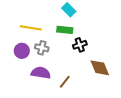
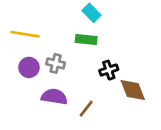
yellow line: (31, 28) -> (25, 34), moved
black cross: (80, 45) -> (109, 70), moved

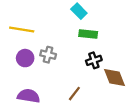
green rectangle: (86, 39) -> (88, 34), moved
purple semicircle: (54, 97) -> (29, 96), moved

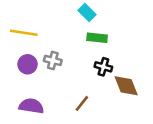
black cross: (94, 60) -> (103, 67), turned 35

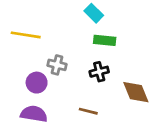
purple circle: (28, 64) -> (37, 83), moved
black cross: (103, 67) -> (99, 72), moved, turned -30
brown line: (82, 103) -> (88, 111), turned 66

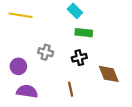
yellow line: (26, 35) -> (21, 15), moved
purple circle: (37, 83) -> (18, 66), moved
brown line: (88, 111) -> (71, 89), turned 64

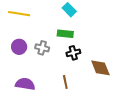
green rectangle: (84, 33) -> (65, 34), moved
purple circle: (18, 66) -> (19, 47), moved

